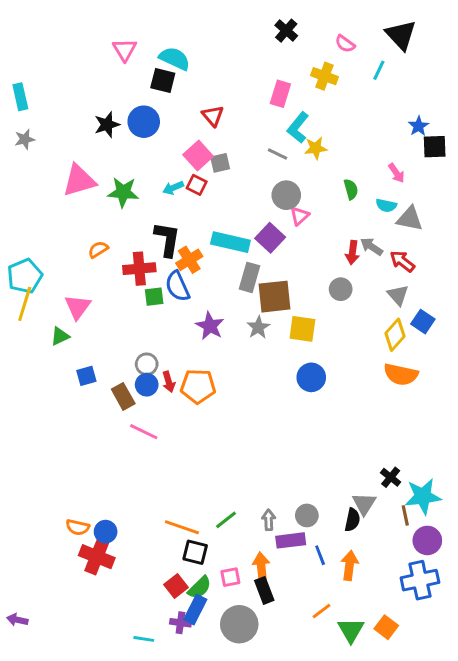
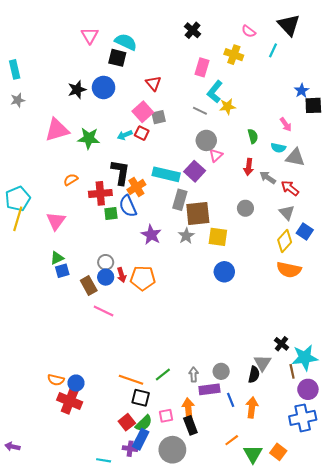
black cross: (286, 31) -> (193, 30), moved
red arrow: (352, 252) -> (249, 167), moved
green triangle: (60, 336) -> (57, 258), moved

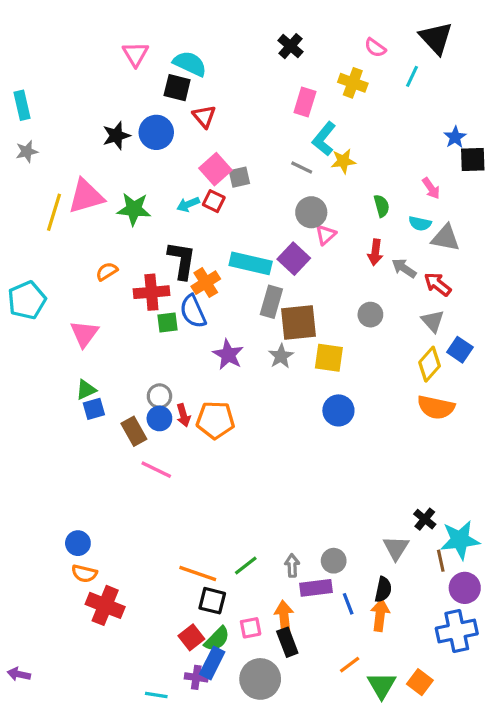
red triangle: (153, 83) -> (204, 116), moved
yellow line: (18, 219) -> (54, 212), moved
black semicircle: (254, 375) -> (383, 589), moved
blue circle: (76, 383) -> (78, 543), moved

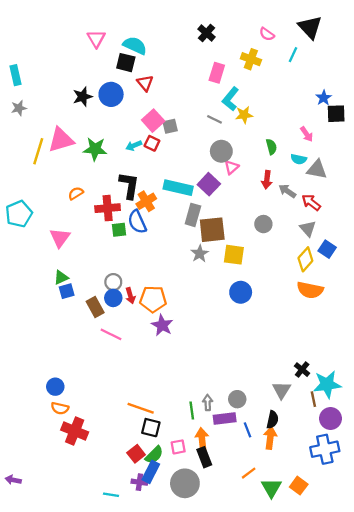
purple star: (228, 355) -> (162, 325), moved
green line: (246, 566) -> (192, 411), moved, turned -60

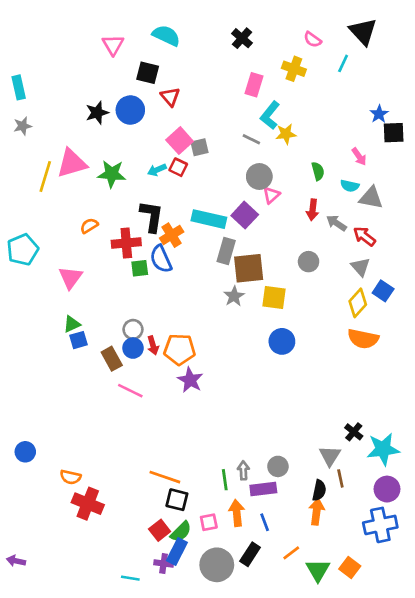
cyan semicircle: (135, 45) -> (166, 36), moved
blue circle: (55, 387) -> (25, 452), moved
brown line: (313, 399) -> (340, 478), moved
blue line: (247, 430) -> (265, 522), moved
black rectangle: (204, 457) -> (250, 554), moved, turned 54

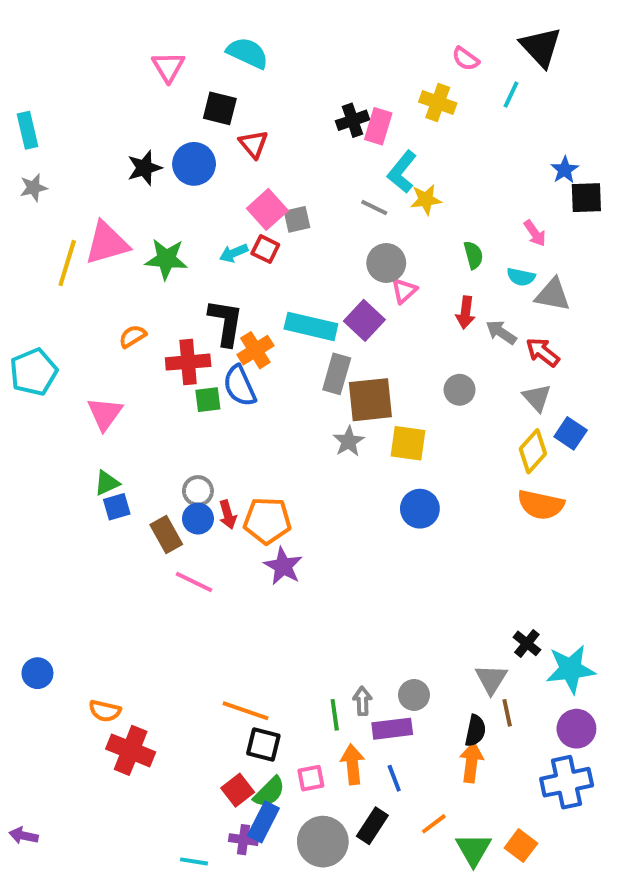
black cross: (242, 38) -> (353, 120), moved, turned 30

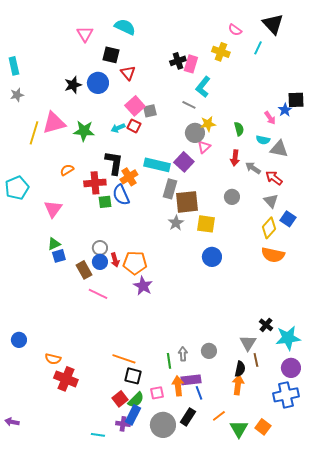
blue star: (565, 170) -> (285, 110), moved
yellow star: (426, 200) -> (208, 124), moved
purple rectangle: (392, 729) -> (191, 380), moved

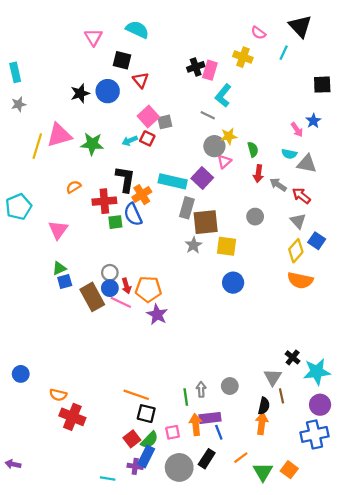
black square: (296, 100) -> (322, 85), moved
green semicircle: (239, 129) -> (253, 149), moved
brown rectangle: (84, 270) -> (92, 297), size x1.4
pink line: (98, 294) -> (121, 302), moved

